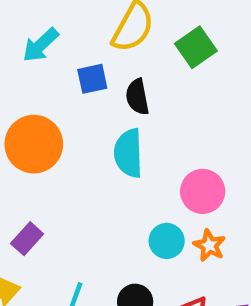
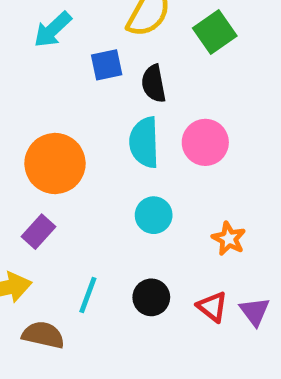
orange circle: (34, 144) -> (55, 164), moved
pink circle: (203, 191) -> (205, 142), moved
cyan circle: (167, 241) -> (154, 215), moved

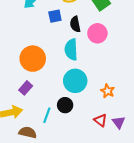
pink circle: (205, 142) -> (97, 33), moved
cyan circle: (154, 215) -> (75, 81), size x1.5
black circle: (151, 297) -> (65, 105), moved

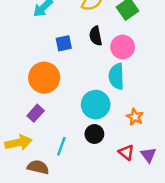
blue square: (55, 16) -> (64, 43), moved
cyan semicircle: (71, 49) -> (116, 76), moved
black circle: (65, 105) -> (94, 134), moved

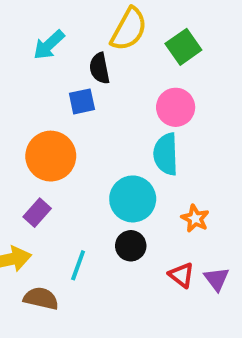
black semicircle: (96, 36) -> (100, 68), moved

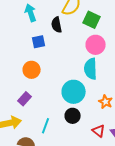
cyan arrow: (49, 45) -> (31, 13), turned 114
green square: (183, 47) -> (92, 20), moved, turned -30
blue square: (82, 101) -> (39, 42), moved
orange circle: (51, 156) -> (32, 70), size x0.7

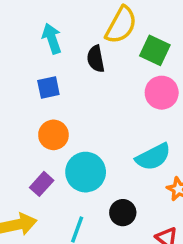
blue square: (39, 42) -> (48, 88), moved
cyan semicircle: (91, 69) -> (153, 157), moved, turned -115
cyan circle: (74, 92) -> (86, 172), moved

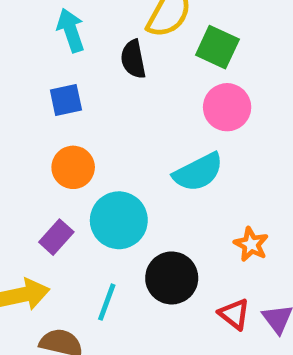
cyan semicircle: (153, 157) -> (198, 172), moved
black circle: (123, 213) -> (172, 278), size x1.4

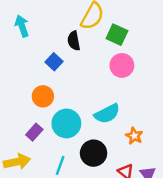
cyan arrow: (71, 30) -> (22, 26), moved
blue square: (66, 100) -> (54, 62), moved, turned -35
cyan semicircle: (198, 172) -> (107, 114), moved

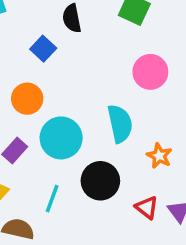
pink circle: (122, 65) -> (150, 72), moved
cyan semicircle: (107, 114) -> (120, 124), turned -75

